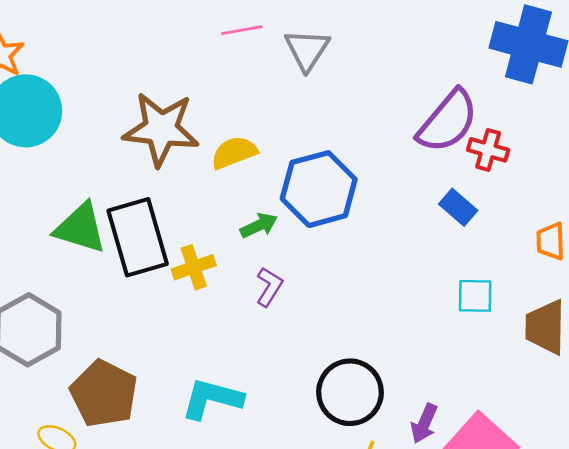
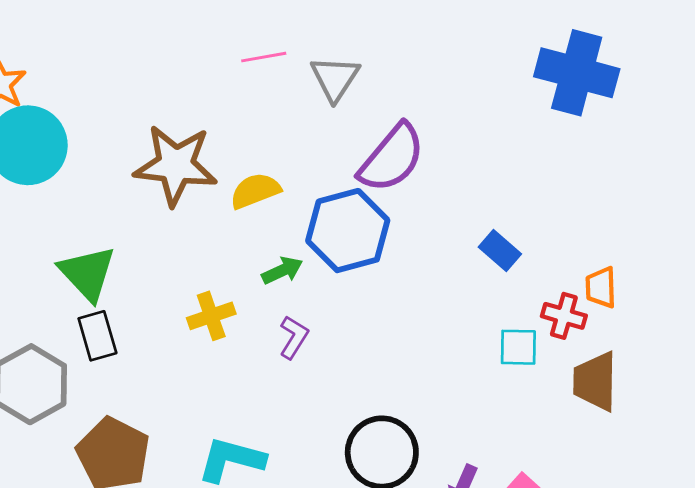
purple semicircle: (448, 121) -> (392, 158), moved
red cross: (488, 150) -> (564, 316), moved
green triangle: (80, 228) -> (87, 273), turned 30
black rectangle: (138, 237) -> (97, 336), moved, size x0.6

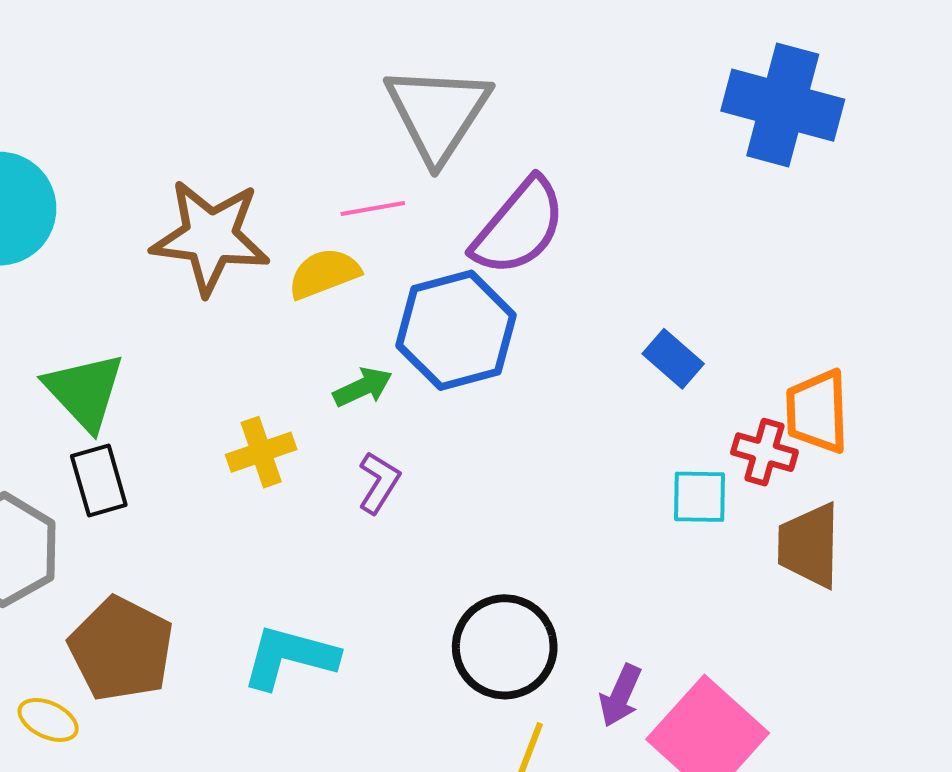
pink line: (264, 57) -> (373, 209), moved
gray triangle: (335, 78) -> (438, 113), size x1.5
orange trapezoid: (601, 287) -> (817, 412), size x1.4

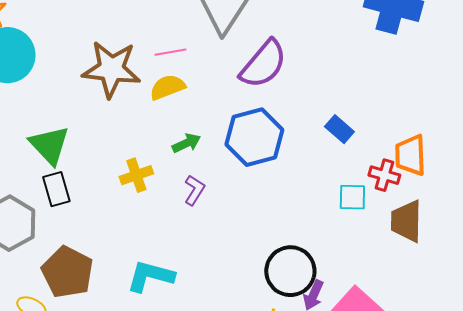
pink line: (373, 209) -> (170, 52), moved
blue hexagon: (456, 330) -> (254, 137), moved
black circle: (505, 647) -> (290, 271), moved

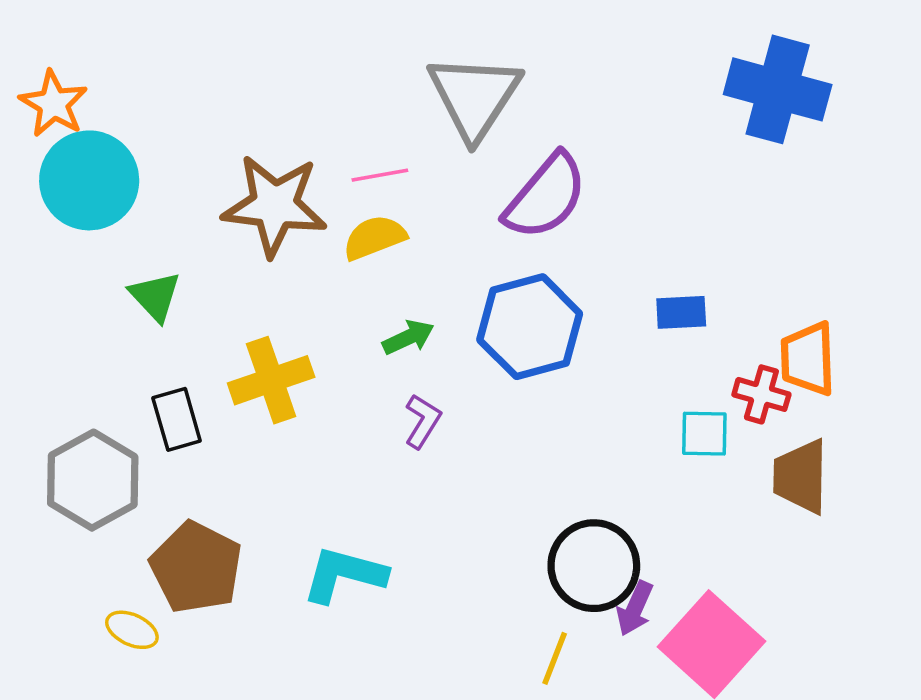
blue rectangle: (339, 129) -> (681, 312), turned -44
green triangle: (49, 145) -> (155, 296), moved, size x0.7
yellow cross: (136, 175) -> (271, 380), moved, size x1.4

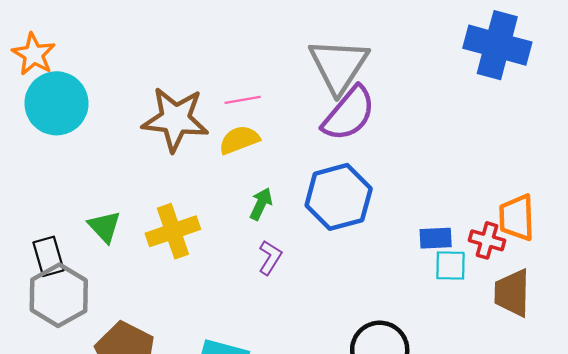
gray triangle: (474, 97) -> (339, 66), moved
green triangle: (155, 296) -> (104, 227), moved
blue rectangle: (681, 312) -> (436, 238), moved
green arrow: (408, 337) -> (261, 204), turned -40
black rectangle: (177, 419) -> (48, 256), moved

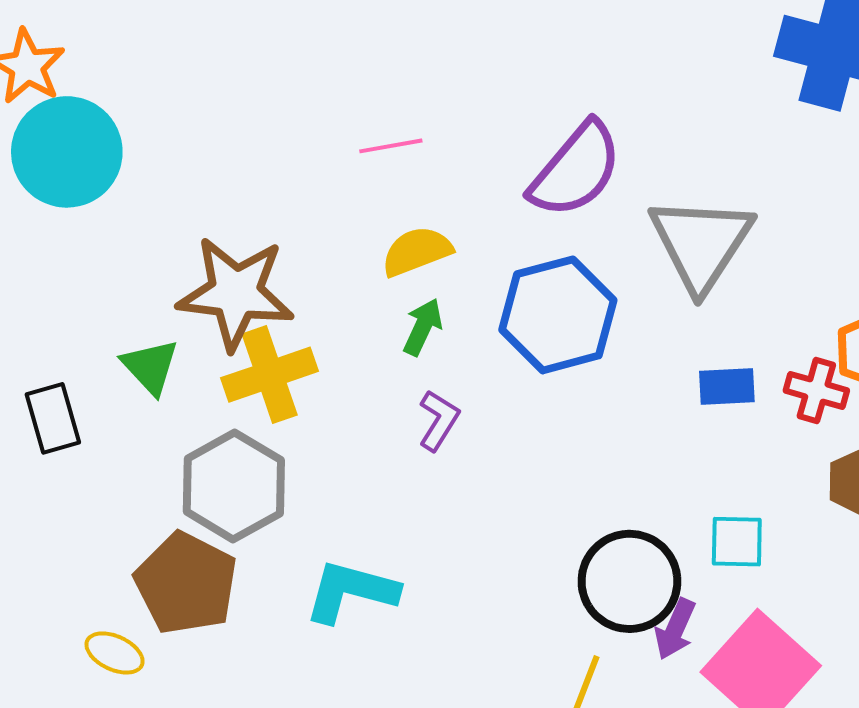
gray triangle: (339, 66) -> (701, 243), moved
brown star: (175, 119) -> (236, 293), moved
yellow semicircle: (239, 140) -> (417, 251), moved
cyan square: (450, 266) -> (737, 542), moved
gray hexagon: (59, 295) -> (234, 486), moved

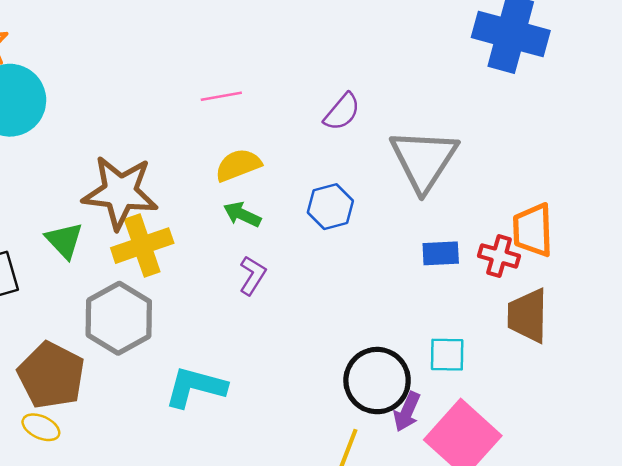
purple semicircle: (576, 170) -> (342, 112), size x0.6
blue hexagon: (558, 315) -> (330, 207), size x0.6
green arrow: (423, 327) -> (242, 214), turned -90
brown pentagon: (186, 583) -> (51, 375), moved

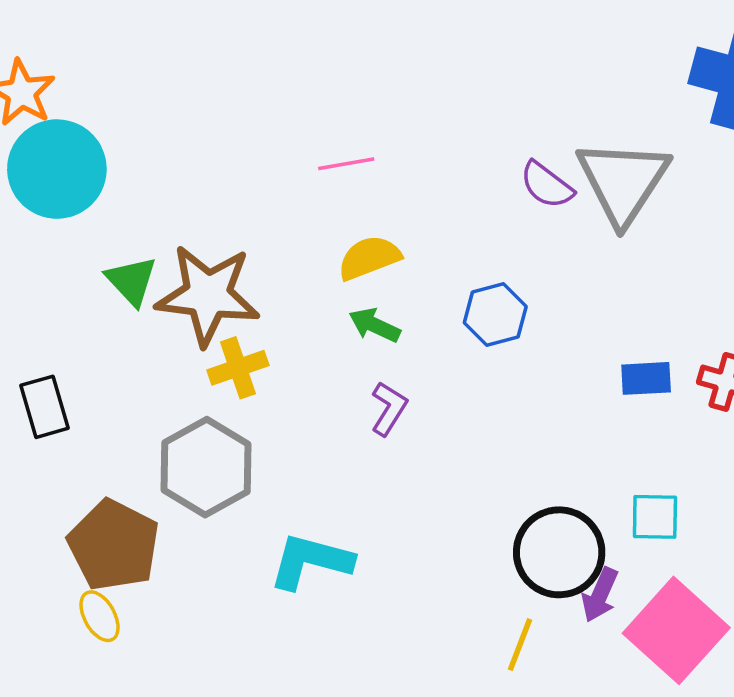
purple semicircle: (342, 112) -> (547, 185), moved, turned 87
gray triangle: (424, 160) -> (623, 181), moved
green triangle: (64, 240) -> (131, 281), moved
yellow cross: (142, 246) -> (238, 368), size x0.7
yellow ellipse: (41, 427) -> (100, 616), turned 36

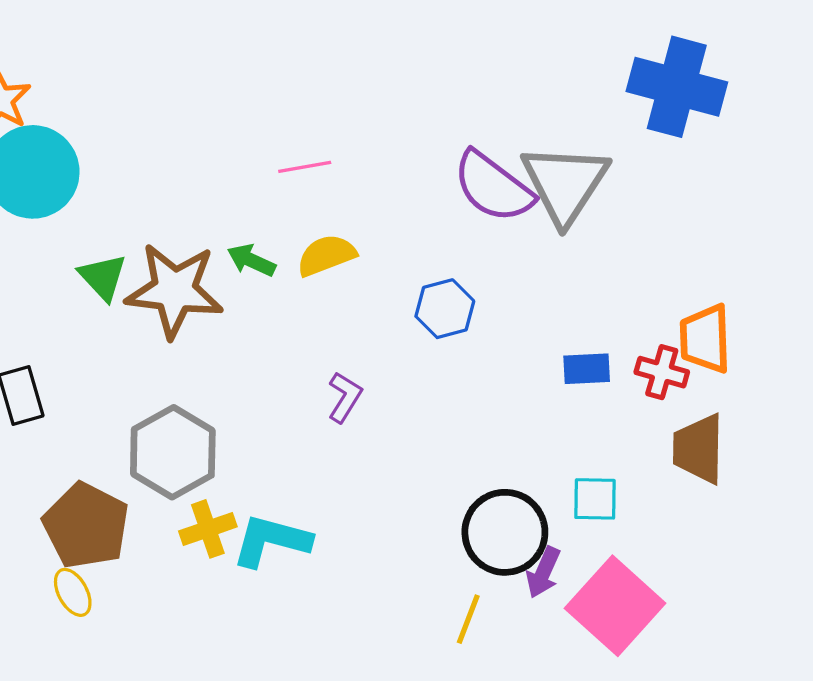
purple semicircle: (547, 185) -> (493, 187), size x1.6
green arrow: (375, 325) -> (251, 260), moved
yellow cross: (238, 368) -> (208, 529), moved

